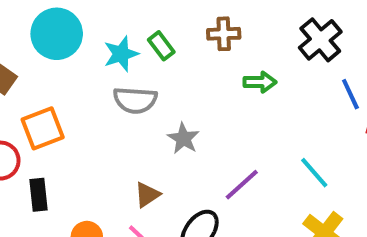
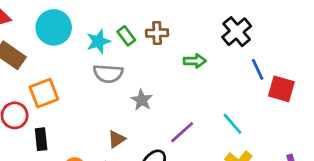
brown cross: (224, 34) -> (157, 33), moved

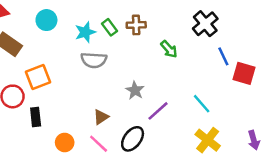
cyan circle: (54, 27) -> (46, 20), size x0.7
green arrow: (195, 61) -> (169, 49), turned 48
gray star: (142, 100) -> (135, 90), moved

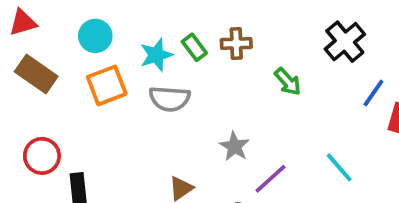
blue line: (223, 56) -> (373, 93), turned 60
orange square: (38, 77) -> (107, 85), moved

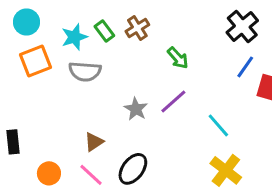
black cross: (345, 42) -> (242, 26), moved
brown cross: (236, 44) -> (137, 28), turned -30
purple line: (271, 179) -> (173, 101), moved

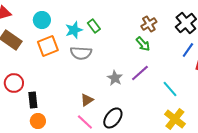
brown cross: (137, 28) -> (149, 24), moved
orange circle: (49, 173) -> (38, 121), moved

